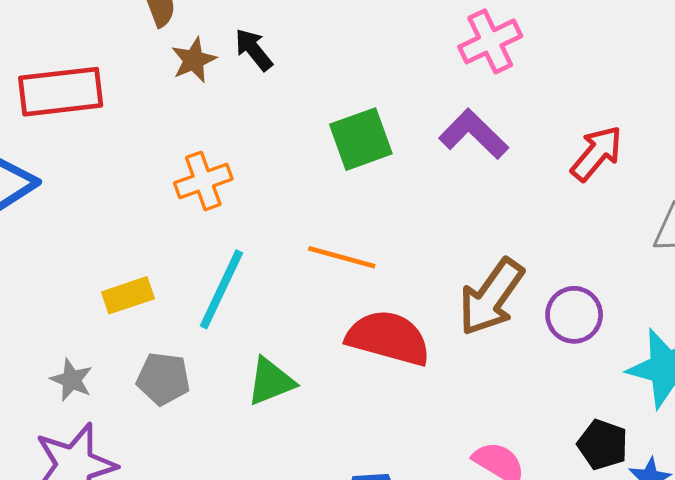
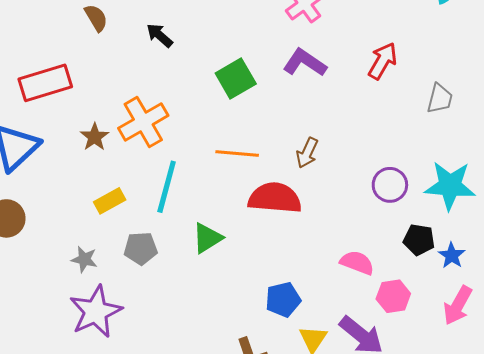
brown star: (194, 60) -> (95, 137), moved
orange cross: (203, 181) -> (143, 122), size x1.4
brown arrow: (491, 297) -> (307, 153), moved, size x0.6
purple circle: (574, 315) -> (390, 185), moved

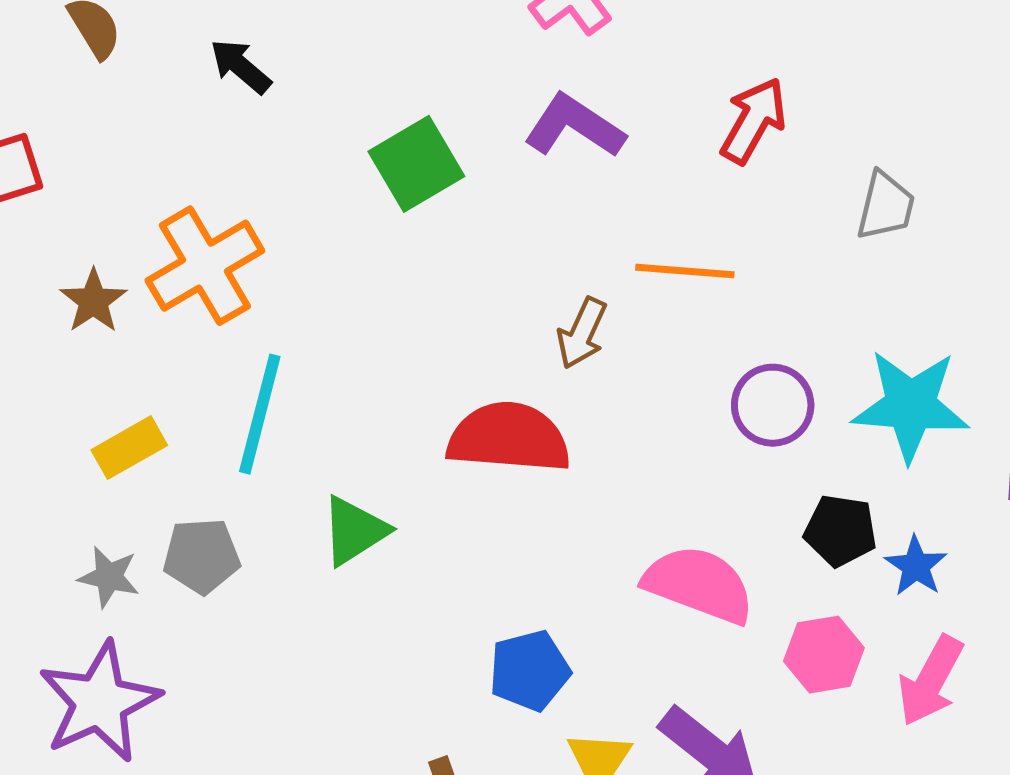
orange line: (237, 153) -> (685, 271), moved
gray star: (84, 259) -> (109, 577), moved
pink semicircle: (357, 263) -> (699, 584), size x1.4
pink hexagon: (393, 296) -> (824, 655), moved

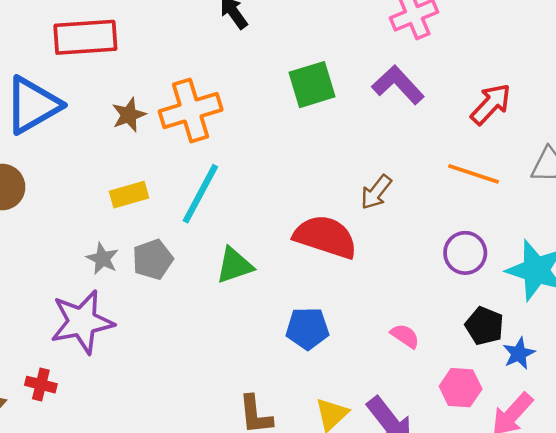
orange line: (685, 271) -> (473, 174), moved
gray pentagon: (202, 556) -> (153, 259), turned -30
pink semicircle: (699, 584) -> (405, 336), size x0.5
blue pentagon: (530, 671) -> (307, 328), moved

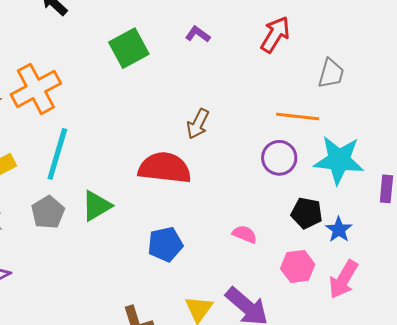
purple L-shape: (398, 85) -> (198, 34), size x0.6
orange line: (473, 174) -> (298, 116), moved
gray pentagon: (153, 259) -> (48, 212), moved

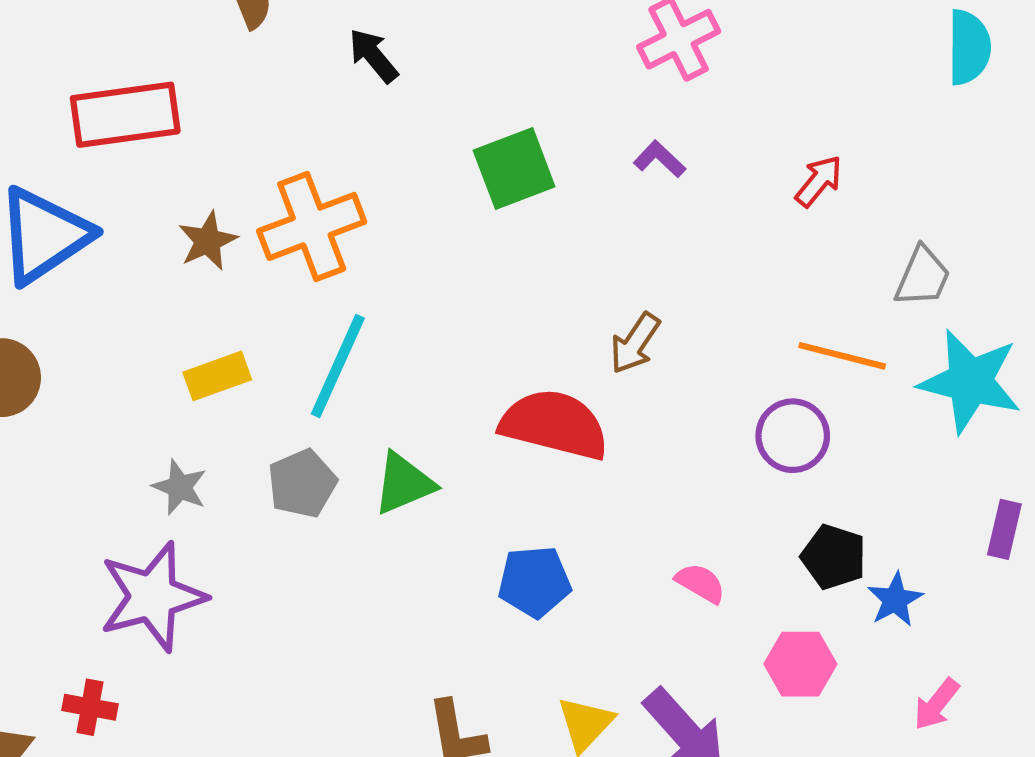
red arrow: (275, 34) -> (819, 181), size x0.7
cyan star: (339, 160) -> (970, 381), moved
pink arrow: (343, 279) -> (936, 704), moved, size x0.7

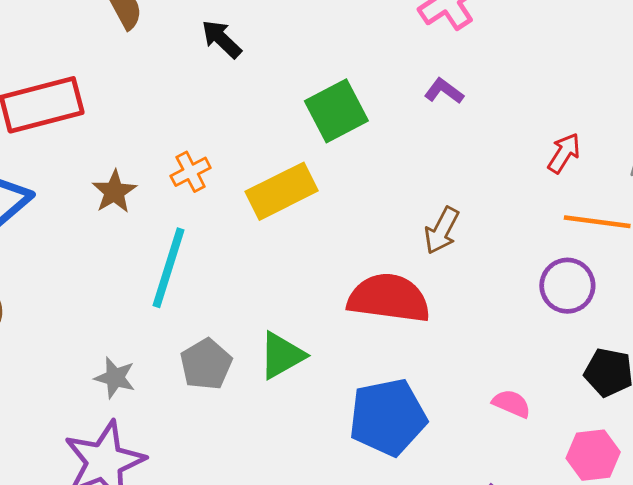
red arrow: (819, 181) -> (564, 153), moved
orange cross: (312, 226) -> (191, 172), size x0.5
cyan line: (338, 366) -> (169, 268), moved
yellow rectangle: (217, 376) -> (282, 191), moved, size x1.4
blue pentagon: (534, 582) -> (388, 417), size x1.4

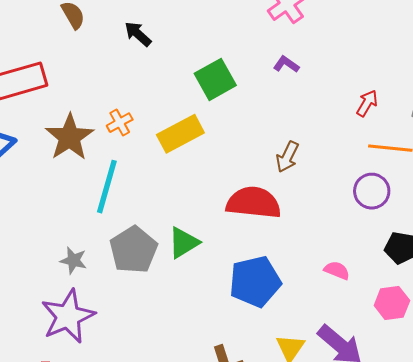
brown star: (114, 192) -> (70, 137), size x1.6
gray pentagon: (206, 364) -> (133, 250), size x1.4

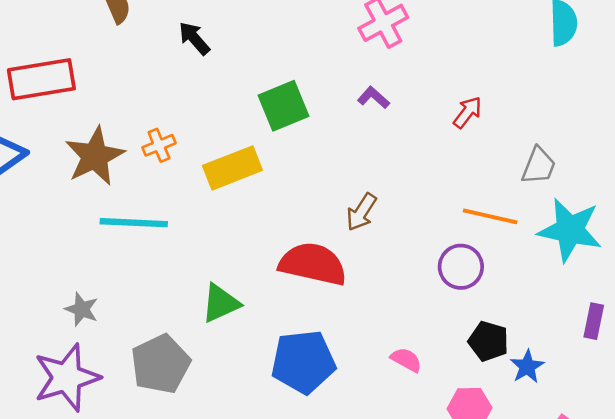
red arrow: (367, 103) -> (468, 112), moved
cyan line: (107, 187) -> (134, 223), turned 70
gray pentagon: (133, 250) -> (160, 364), moved

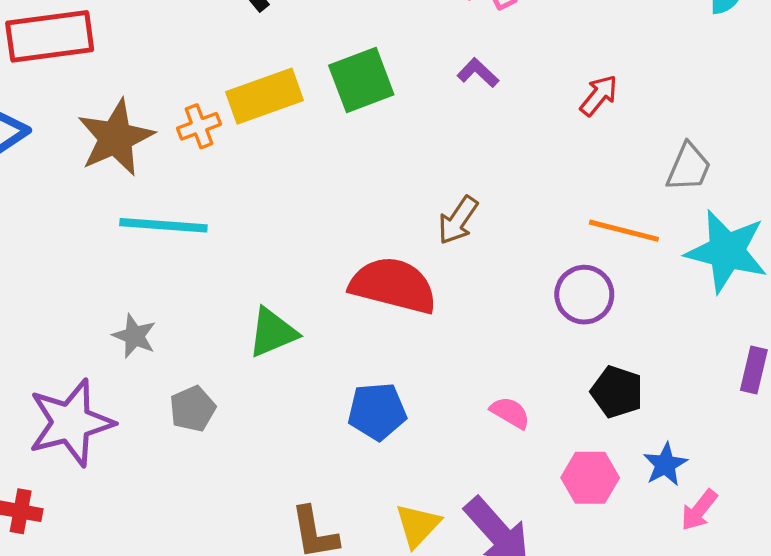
yellow rectangle: (232, 168) -> (265, 96), moved
gray star: (82, 309) -> (134, 336), moved
blue pentagon: (303, 362) -> (377, 411), size x0.7
gray pentagon: (160, 364) -> (193, 409), size x0.6
blue star: (527, 367) -> (665, 464), moved

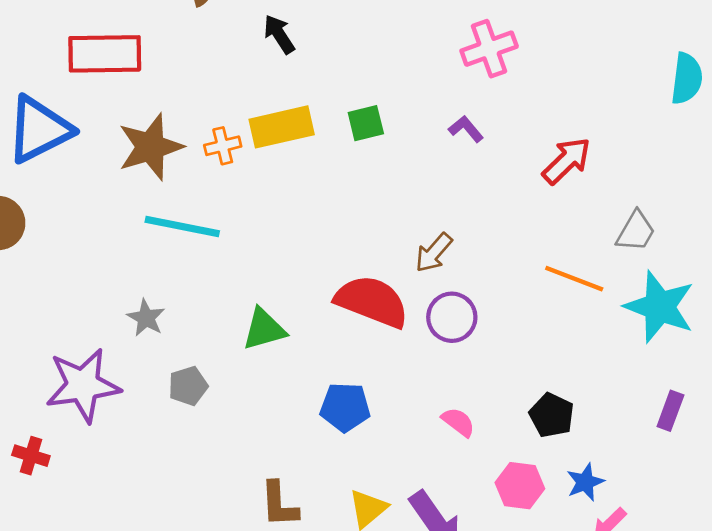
green square: (361, 80) -> (366, 123), size x0.7
red arrow: (599, 95) -> (567, 161), size x1.4
purple circle: (584, 295) -> (452, 317), moved

